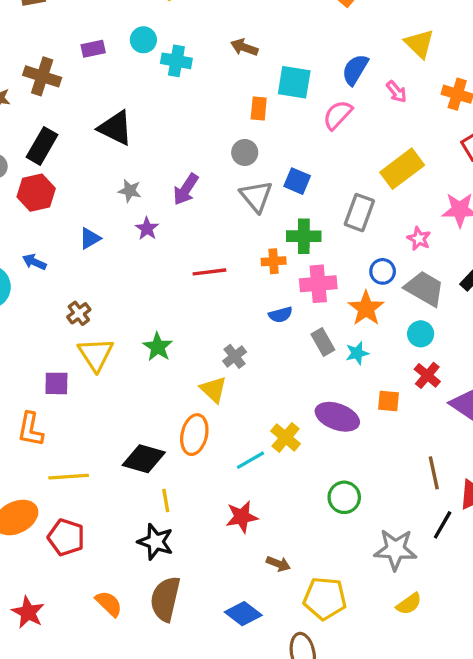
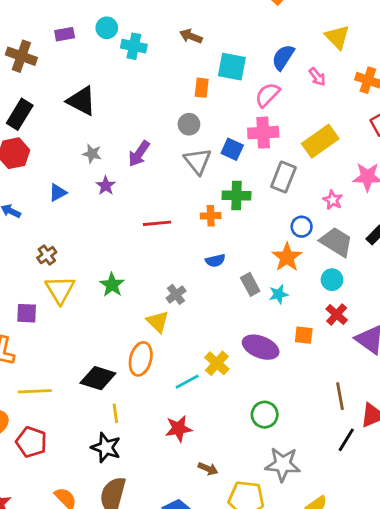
pink cross: (318, 284) -> (263, 133), moved
gray star: (395, 550) -> (283, 464), moved

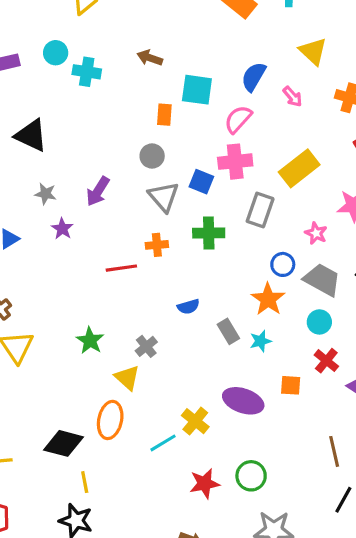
orange cross: (211, 216) -> (157, 245), moved
green star: (112, 285) -> (90, 341), moved
red star: (179, 429) -> (204, 484), moved

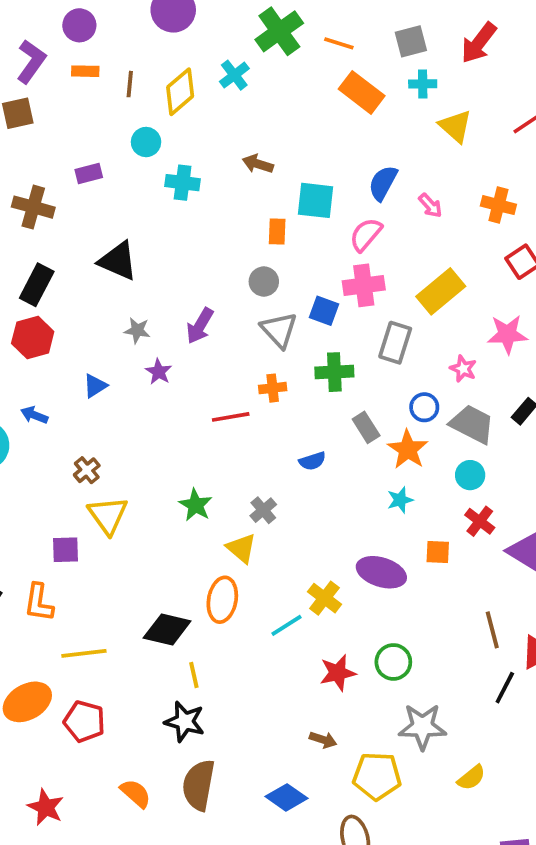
yellow triangle: (313, 51) -> (455, 126), moved
cyan circle: (56, 53) -> (146, 142), moved
gray rectangle: (228, 331) -> (366, 427), moved

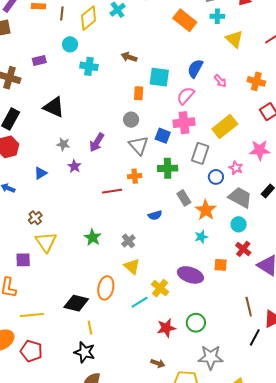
blue circle: (424, 407) -> (216, 177), moved
yellow triangle: (241, 548) -> (132, 266), moved

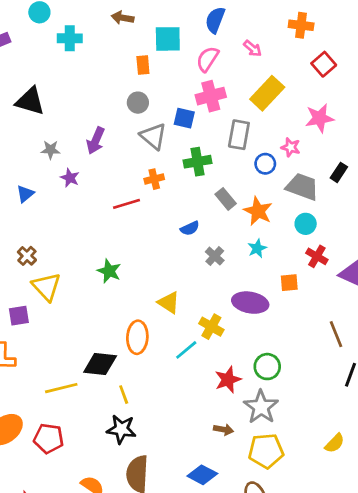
pink arrow: (220, 81) -> (253, 48), moved
gray cross: (128, 241) -> (215, 256), moved
yellow line: (32, 315) -> (61, 388), moved
gray star: (211, 357) -> (261, 407), moved, turned -30

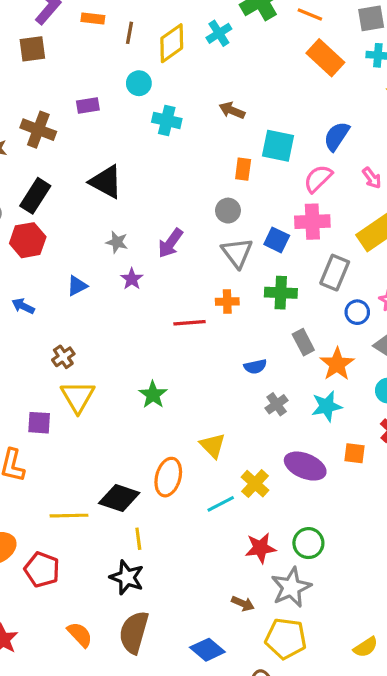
cyan star: (257, 248) -> (327, 406), size x1.4

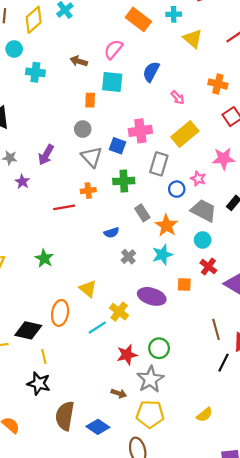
pink semicircle: (318, 179) -> (113, 49), moved
brown semicircle: (134, 632) -> (65, 416), moved

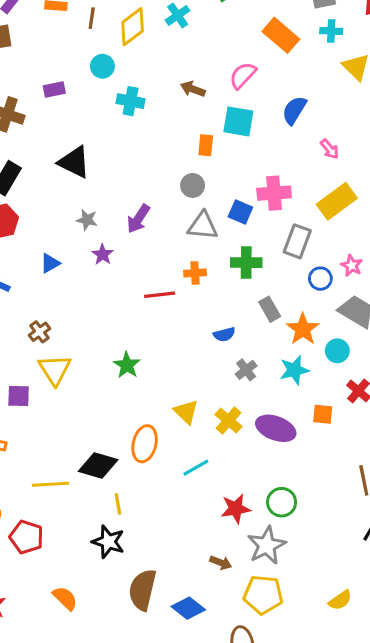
gray triangle: (92, 157) -> (203, 226), turned -45
cyan circle: (203, 240) -> (337, 351), moved
yellow cross: (119, 312) -> (229, 421), moved

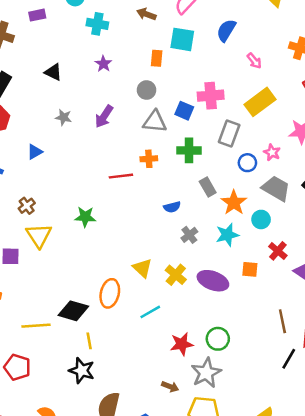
black triangle: (74, 162) -> (53, 72), size x0.7
purple star: (103, 255) -> (103, 64), moved
green star: (127, 365) -> (85, 217), moved, turned -30

